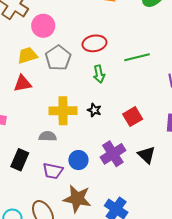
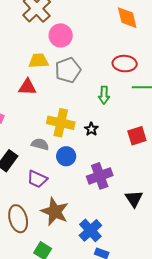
red ellipse: (94, 43) -> (125, 64), moved
red square: (133, 117) -> (137, 136), moved
black triangle: (146, 155) -> (134, 199), moved
blue circle: (78, 160) -> (66, 156), moved

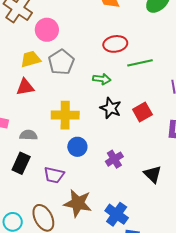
green arrow: (104, 95) -> (102, 79), turned -72
black star: (91, 129) -> (111, 108), moved, size x1.5
gray semicircle: (40, 144) -> (28, 135), moved
purple cross: (100, 176) -> (114, 159), size x0.7

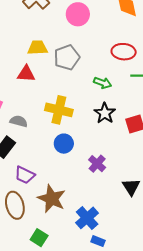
pink circle: (47, 30) -> (78, 14), moved
purple cross: (114, 159) -> (97, 164), turned -30
purple trapezoid: (54, 175) -> (25, 175), moved

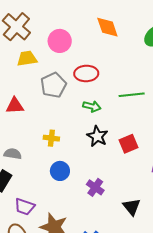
yellow trapezoid: (38, 48) -> (27, 59), moved
red ellipse: (124, 52) -> (86, 74), moved
yellow cross: (59, 110) -> (51, 138), size x0.6

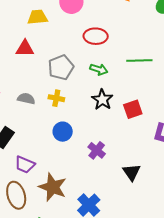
gray pentagon: (53, 85) -> (61, 67), moved
red triangle: (15, 106) -> (25, 48), moved
gray semicircle: (13, 154) -> (26, 99), moved

